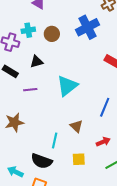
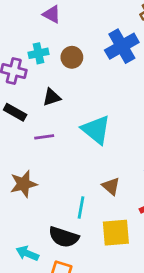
cyan triangle: (67, 86) -> (96, 130), turned -40
yellow square: (79, 159) -> (116, 233), size x1.5

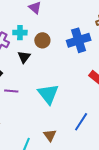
black triangle: (52, 97) -> (24, 57), moved, turned -48

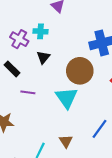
brown circle: (42, 40) -> (80, 71), moved, size x1.6

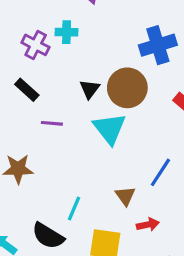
black triangle: (43, 57) -> (90, 89), moved
brown triangle: (66, 141) -> (125, 196), moved

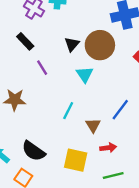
purple line: (52, 123) -> (42, 68), turned 49
cyan triangle: (109, 129) -> (85, 74), size x0.7
cyan line: (74, 208) -> (68, 111), moved

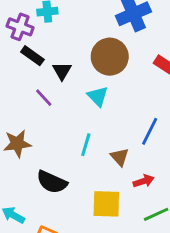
black rectangle: (25, 41) -> (32, 56), moved
black triangle: (72, 44) -> (62, 71), moved
black semicircle: (34, 151) -> (52, 182), moved

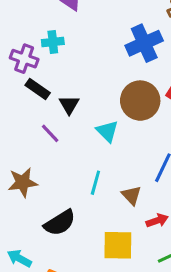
brown circle: (110, 57) -> (140, 101), moved
black semicircle: (52, 182) -> (60, 223), turned -56

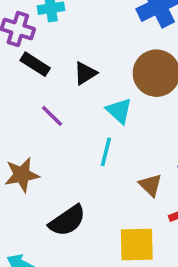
black triangle: (69, 105) -> (85, 73), moved, turned 30
cyan line: (95, 183) -> (106, 152), moved

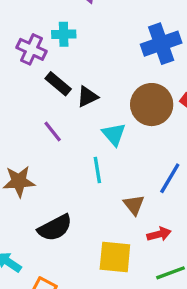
black rectangle: (35, 64) -> (58, 84), moved
cyan line: (106, 152) -> (97, 170), turned -30

